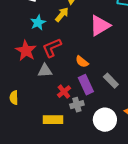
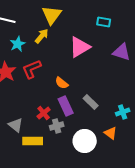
gray triangle: (45, 71) -> (16, 125), moved, turned 42

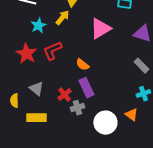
gray rectangle: (91, 102) -> (141, 66), moved
gray triangle: (16, 125) -> (36, 89), moved
yellow rectangle: (33, 141) -> (36, 118), moved

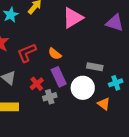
red L-shape: (52, 51) -> (27, 53), moved
gray rectangle: (141, 66) -> (95, 67), moved, turned -35
white circle: (105, 123) -> (83, 88), moved

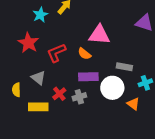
pink triangle: (73, 18) -> (99, 35), moved, turned 35
purple rectangle: (59, 77) -> (88, 77), turned -66
red cross: (37, 84) -> (59, 94), moved

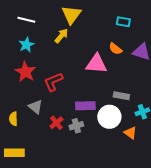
cyan star: (40, 15) -> (26, 45), moved
orange semicircle: (84, 54) -> (115, 49), moved
yellow rectangle: (38, 107) -> (14, 153), moved

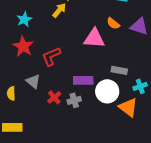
orange triangle: (130, 133) -> (128, 107), size x1.5

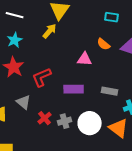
pink triangle: (94, 38) -> (85, 59), size x0.7
purple rectangle: (83, 80) -> (74, 89), moved
white circle: (107, 91) -> (90, 123), moved

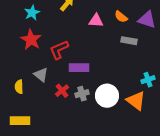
pink triangle: (85, 59) -> (96, 21), moved
purple rectangle: (74, 89) -> (79, 68), moved
gray rectangle: (110, 91) -> (129, 41), moved

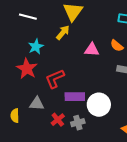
cyan star: (32, 13) -> (36, 47), moved
gray triangle: (41, 75) -> (37, 104), turned -35
white circle: (107, 96) -> (99, 105), moved

